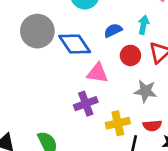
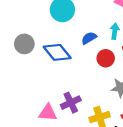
gray circle: (37, 31) -> (24, 44), size x0.7
pink triangle: (97, 73) -> (48, 113), moved

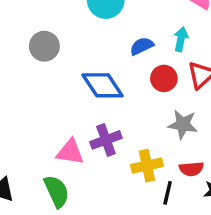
blue diamond: (57, 52) -> (102, 85), moved

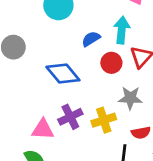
cyan arrow: (181, 39) -> (122, 30), size x1.4
yellow cross: (147, 166) -> (104, 120), moved

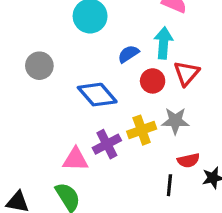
yellow cross: (104, 120) -> (142, 130), moved

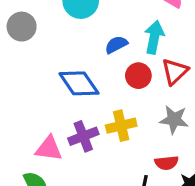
gray circle: (39, 66) -> (22, 27), moved
gray star: (175, 121) -> (174, 120), moved

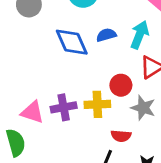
red circle: (138, 76) -> (121, 85), moved
blue diamond: (79, 83) -> (72, 42), moved
red semicircle: (167, 163) -> (121, 136), moved

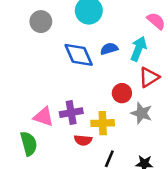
yellow cross: (97, 104) -> (103, 123), moved
red semicircle: (121, 136) -> (83, 140), moved

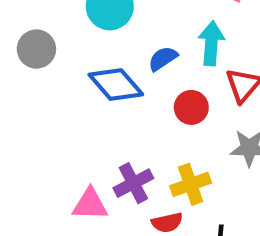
red circle: (122, 93) -> (191, 107), moved

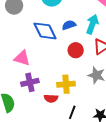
purple cross: (133, 183) -> (30, 82), moved
pink triangle: (90, 204) -> (22, 58), moved

